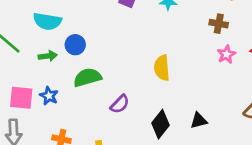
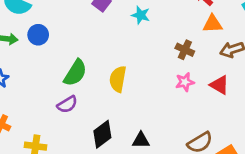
green semicircle: (87, 77) -> (75, 73), moved, turned 124

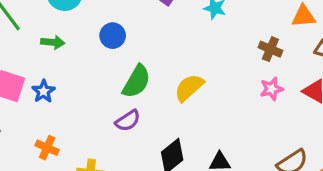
blue circle: (38, 35) -> (113, 36), moved
yellow semicircle: (118, 79) -> (189, 88), turned 40

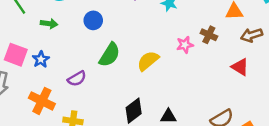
pink star: (272, 89) -> (185, 45), moved
purple semicircle: (128, 121) -> (77, 79), moved
orange cross: (47, 148) -> (42, 101), size x1.5

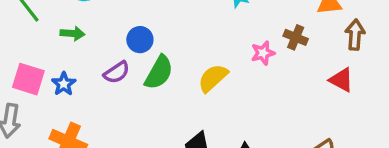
blue circle: (93, 20) -> (140, 40), moved
brown arrow: (252, 35) -> (355, 35), turned 115
purple semicircle: (77, 79) -> (117, 72), moved

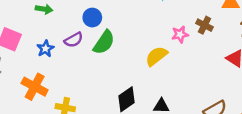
yellow semicircle: (213, 78) -> (156, 56), moved
blue star: (64, 84) -> (45, 49), moved

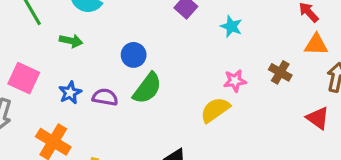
pink star: (180, 34) -> (235, 81), moved
purple semicircle: (74, 40) -> (105, 97), moved, turned -144

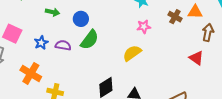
green arrow: (71, 41) -> (53, 12), moved
brown cross: (280, 72) -> (175, 17), moved
pink star: (235, 81) -> (144, 27), moved

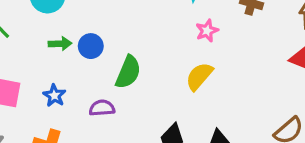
blue circle: (81, 19) -> (91, 46), moved
purple semicircle: (63, 45) -> (102, 108), moved

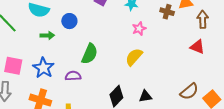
blue circle: (91, 46) -> (69, 21), moved
blue star: (54, 96) -> (43, 68), size x1.5

